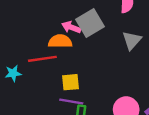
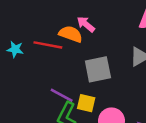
gray square: (90, 23) -> (98, 69), moved
yellow square: (71, 82) -> (86, 103), moved

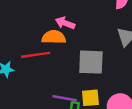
gray square: (98, 69) -> (91, 62), turned 32

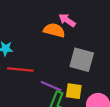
red line: (36, 55) -> (20, 69), moved

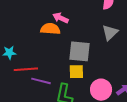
purple line: (51, 86) -> (41, 81), moved
yellow square: (74, 91) -> (76, 72), moved

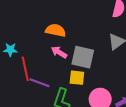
pink arrow: (60, 18) -> (59, 52), moved
red line: (26, 69) -> (25, 69), turned 75

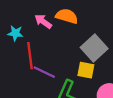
pink arrow: (59, 52) -> (43, 21), moved
gray square: (83, 57) -> (94, 48), turned 30

